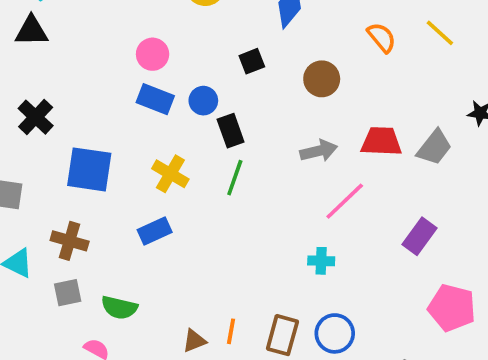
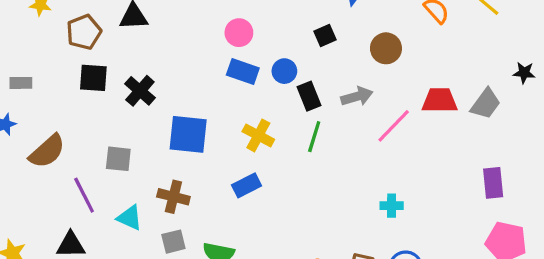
gray arrow: (319, 151) -> (357, 96), moved
pink line: (345, 201) -> (394, 126), moved
purple rectangle: (419, 236) -> (493, 183), moved, turned -40

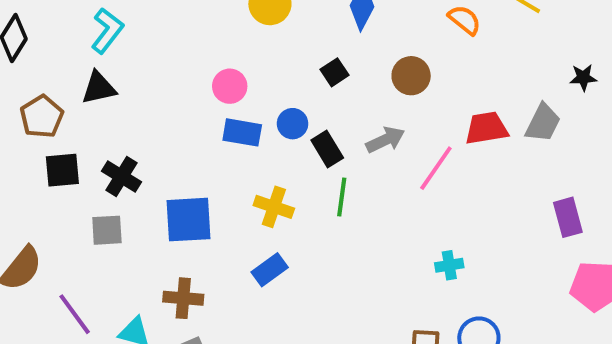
gray square: (118, 159) -> (107, 230), moved

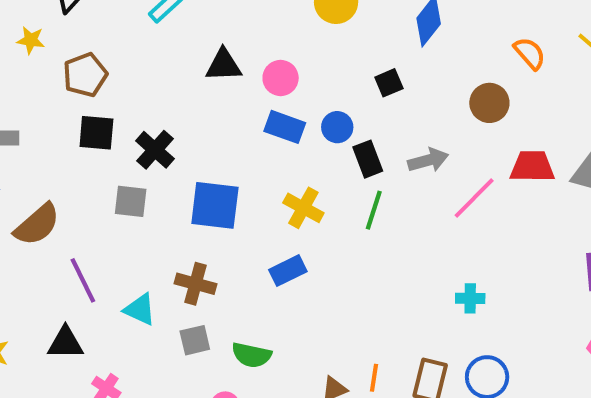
brown circle: (411, 76) -> (489, 103), moved
black triangle: (99, 88) -> (224, 65), moved

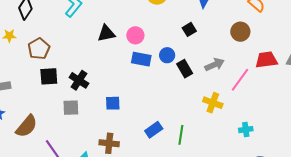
blue square: (215, 205) -> (113, 103), size x0.6
yellow cross: (303, 208) -> (213, 103), moved
green line: (374, 210) -> (181, 135), moved

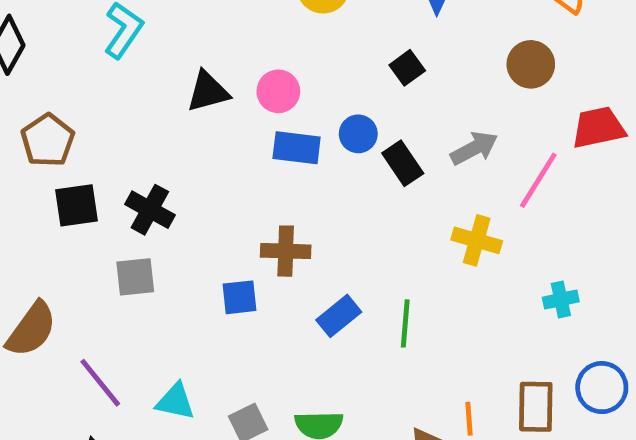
blue square: (113, 103) -> (240, 297), moved
brown cross: (109, 143) -> (286, 251), moved

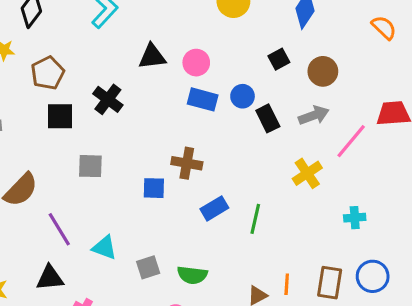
brown circle: (531, 64) -> (323, 71), moved
black cross: (150, 210) -> (108, 99), moved
yellow cross: (477, 240) -> (307, 173), turned 32

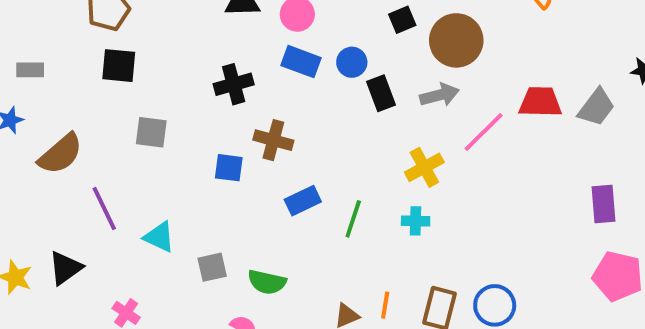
brown circle: (323, 71) -> (456, 40), size x1.4
black cross: (108, 99) -> (234, 84), moved, turned 32
cyan cross: (355, 218) -> (416, 221), moved
black triangle: (50, 278) -> (65, 268), moved, turned -36

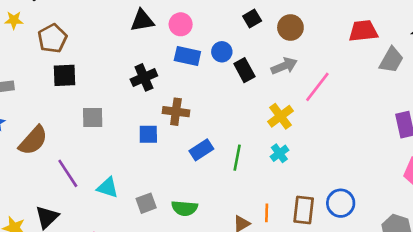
brown circle: (456, 40) -> (290, 27), size x0.7
red trapezoid: (540, 102) -> (363, 31), moved
cyan cross: (416, 221) -> (279, 153), turned -30

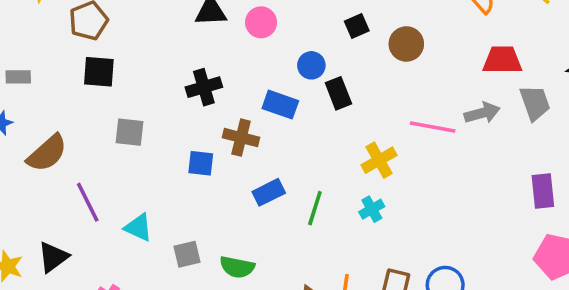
blue rectangle: (187, 56) -> (280, 105), moved
gray trapezoid: (391, 60) -> (535, 103), turned -56
gray arrow: (284, 66) -> (482, 113), moved
pink line: (317, 87) -> (433, 127), turned 56

